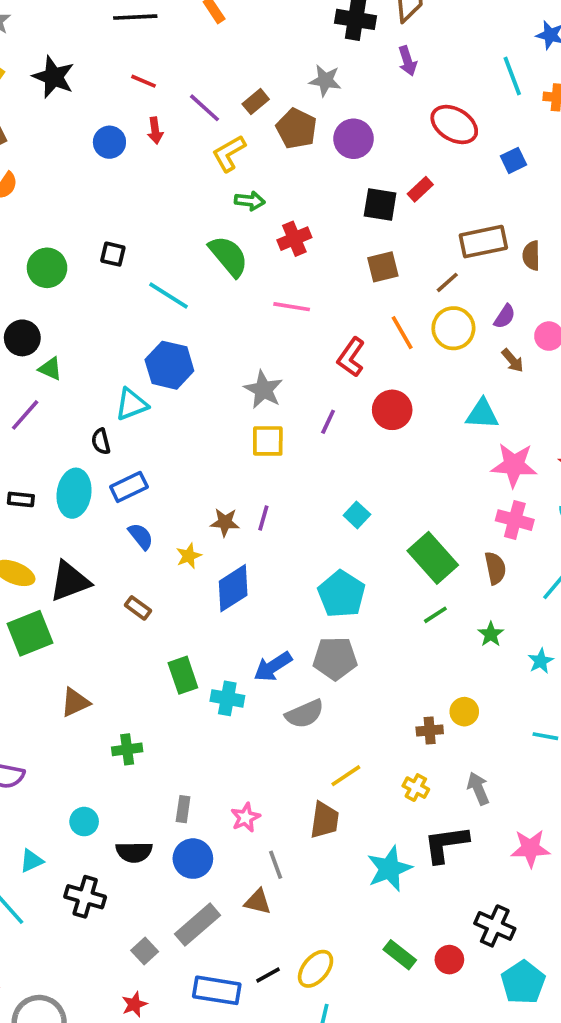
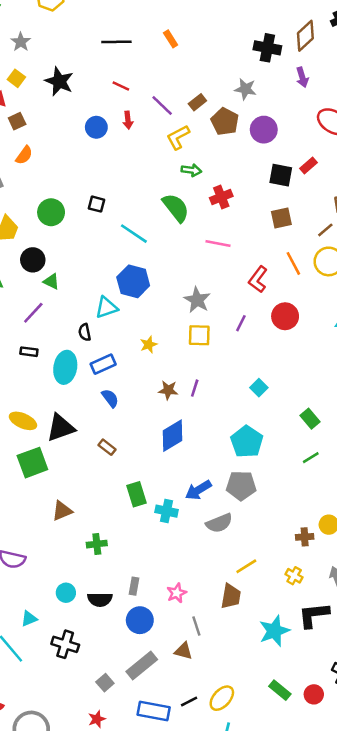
black rectangle: (21, 499) -> (29, 352), moved
yellow star: (189, 556) -> (149, 345), moved
green rectangle: (433, 558) -> (310, 419), size x0.6
black semicircle: (134, 852) -> (100, 599), moved

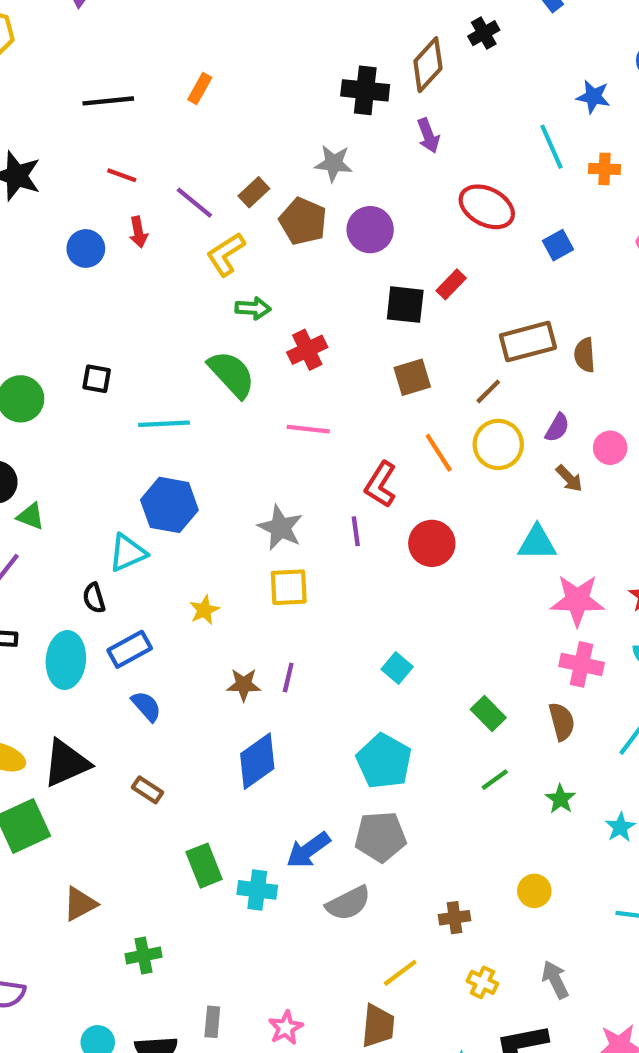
orange rectangle: (171, 39) -> (200, 88), turned 66
cyan line: (134, 234) -> (164, 424), turned -32
purple line: (241, 323) -> (356, 531), moved, turned -30
brown cross: (305, 537) -> (455, 918), moved

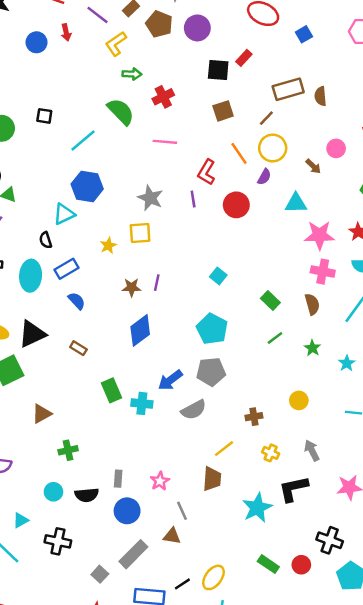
cyan line: (164, 424) -> (83, 141), turned -36
purple semicircle: (557, 428) -> (264, 177), moved
yellow square: (289, 587) -> (140, 233), moved
green cross: (143, 955) -> (68, 450), moved

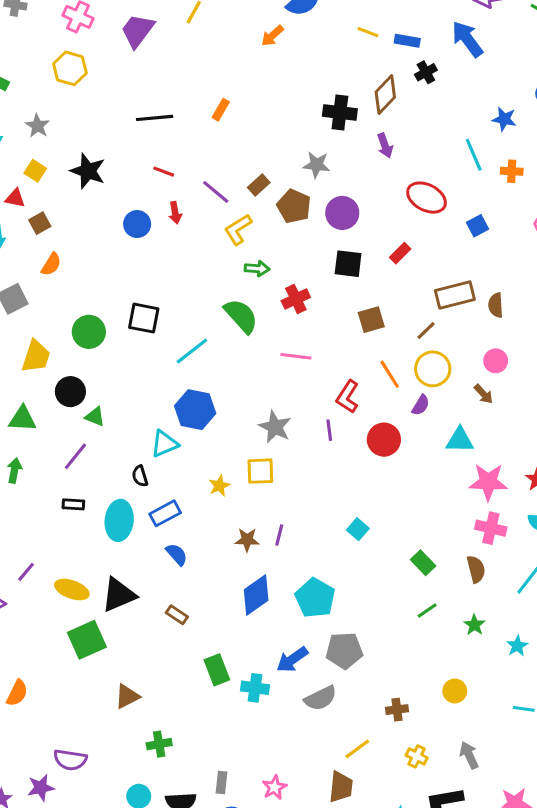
black square: (218, 70) -> (348, 264), moved
black square: (44, 116) -> (144, 318), size x1.5
pink circle: (336, 148) -> (496, 361), moved
cyan pentagon: (212, 329) -> (315, 598), moved

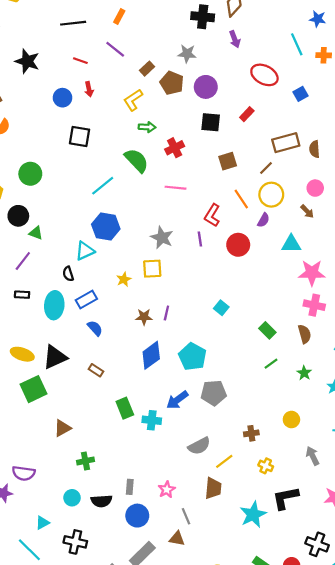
purple line: (216, 192) -> (115, 49), moved
black square: (144, 318) -> (80, 136), moved
gray semicircle: (321, 698) -> (199, 446), moved
gray arrow: (469, 755) -> (313, 456), moved

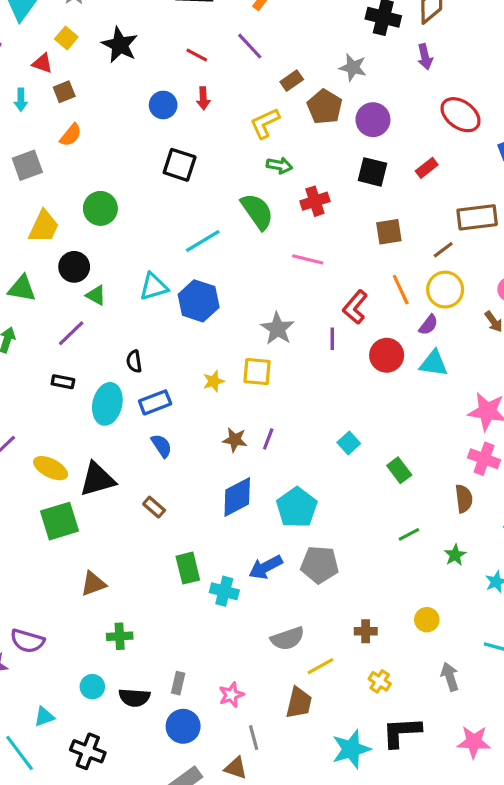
cyan triangle: (291, 244) -> (434, 363), moved
cyan triangle: (85, 251) -> (154, 287), moved
green rectangle: (267, 330) -> (399, 470), moved

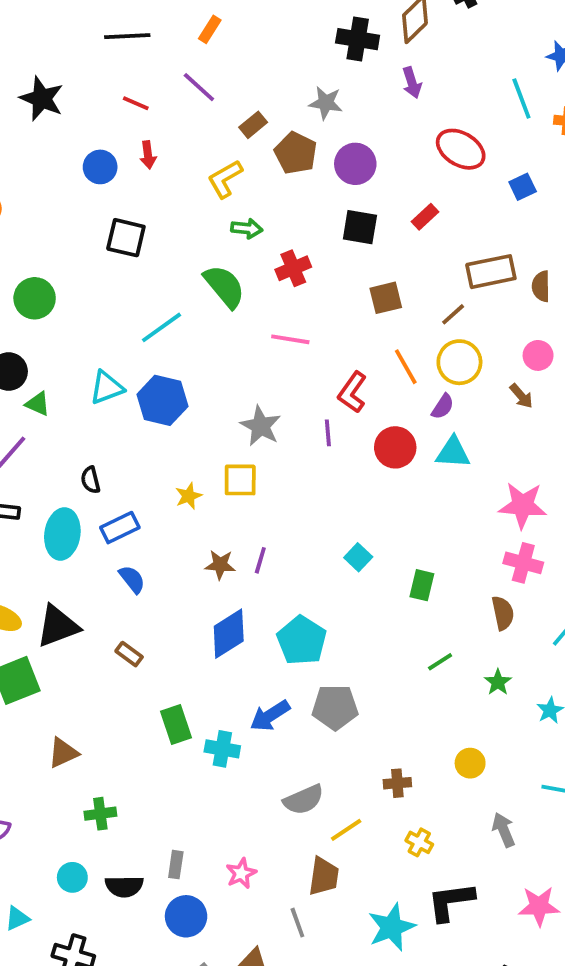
green rectangle: (399, 470) -> (422, 585), turned 55
gray line: (254, 738) -> (297, 923), moved

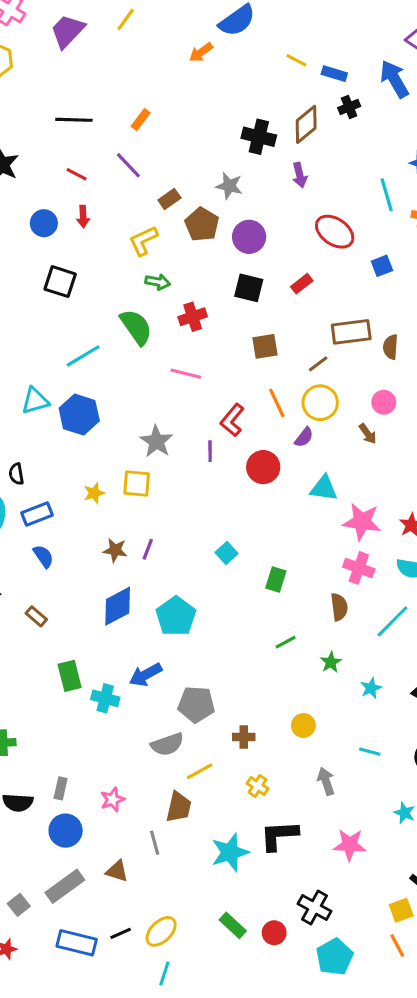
cyan triangle: (453, 452) -> (324, 488), moved
gray pentagon: (335, 707) -> (196, 704), moved

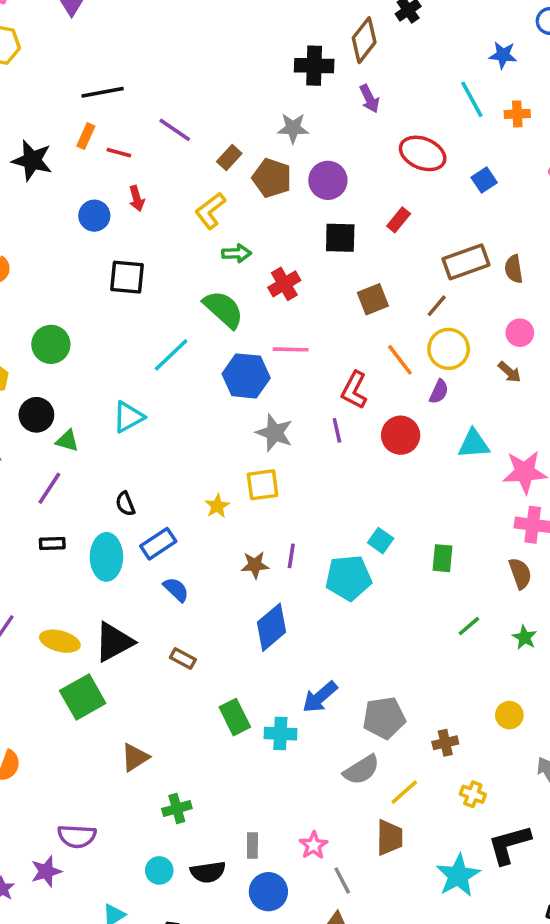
orange rectangle: (141, 120) -> (86, 136), moved
blue hexagon: (79, 415) -> (246, 376), moved
cyan pentagon: (176, 616) -> (348, 578), moved, turned -30
gray line: (155, 843) -> (342, 881), moved

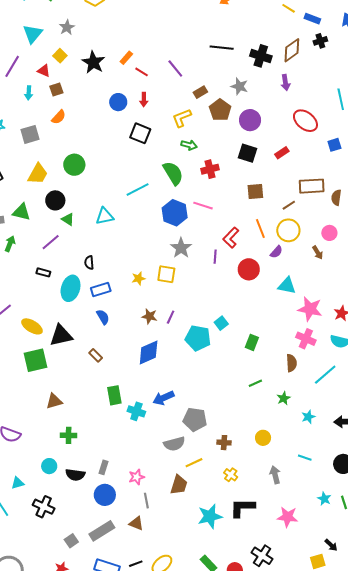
black line: (103, 92) -> (222, 48), moved
black square: (127, 277) -> (140, 133), moved

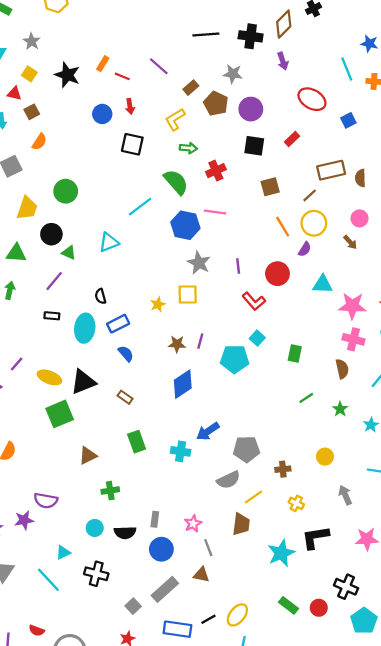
red L-shape: (231, 238) -> (254, 301), moved, turned -75
green rectangle: (114, 395) -> (137, 442), moved

